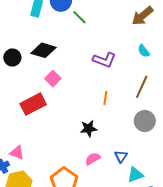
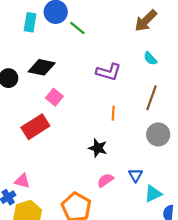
black star: (89, 129) -> (98, 148), turned 30

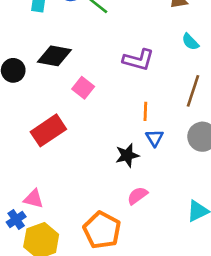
pink square: (54, 97) -> (83, 88), moved
black star: (98, 148) -> (127, 155), turned -30
blue triangle: (136, 175) -> (155, 138), moved

